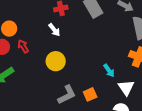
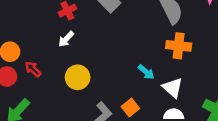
white arrow: (54, 30) -> (66, 39), turned 96

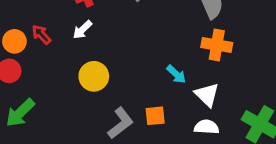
red arrow: (33, 69) -> (41, 35), moved
orange square: (130, 107) -> (155, 116), turned 30

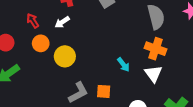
orange circle: (14, 41) -> (41, 43), moved
white triangle: (207, 95) -> (153, 74), moved

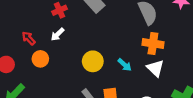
yellow circle: (65, 56) -> (93, 61), moved

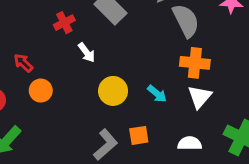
white arrow: (58, 34) -> (87, 53), moved, turned -80
white triangle: (155, 68) -> (200, 97), turned 30

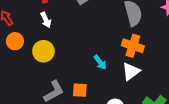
white arrow: (87, 53) -> (46, 20), moved
yellow circle: (113, 91) -> (43, 51), moved

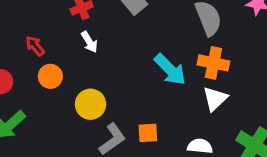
yellow circle: (43, 51) -> (91, 104), moved
cyan arrow: (100, 62) -> (170, 70), moved, size x1.6

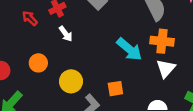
red arrow: (35, 46) -> (30, 18), moved
orange square: (148, 133) -> (115, 89), moved

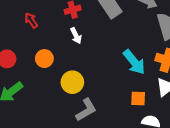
red arrow: (30, 18) -> (31, 20), moved
orange square: (115, 89) -> (138, 99), moved

